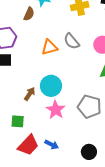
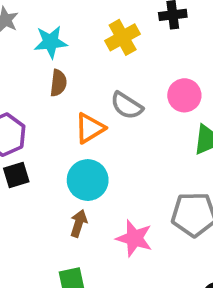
brown semicircle: (29, 14) -> (58, 83), moved
cyan circle: (51, 86) -> (88, 180), moved

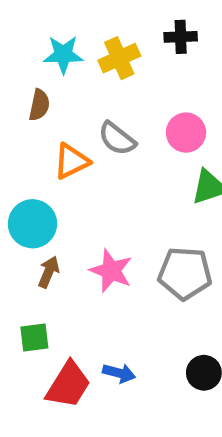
cyan star: (51, 42) -> (63, 55), moved
cyan circle: (88, 180) -> (33, 224), moved
pink star: (134, 238) -> (111, 271), moved

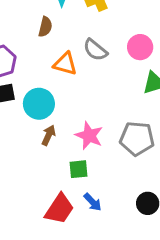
orange triangle: (71, 161) -> (65, 64), turned 40
green square: (34, 338) -> (79, 169), moved
blue arrow: (119, 373) -> (93, 202), turned 30

